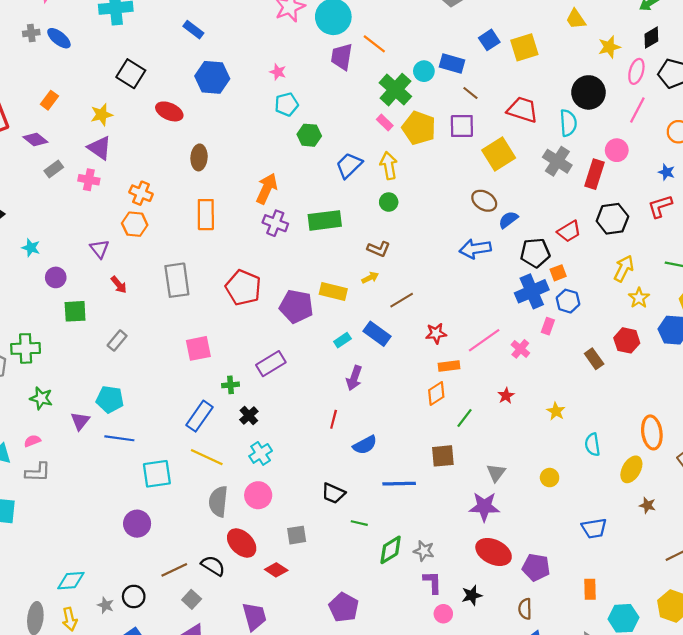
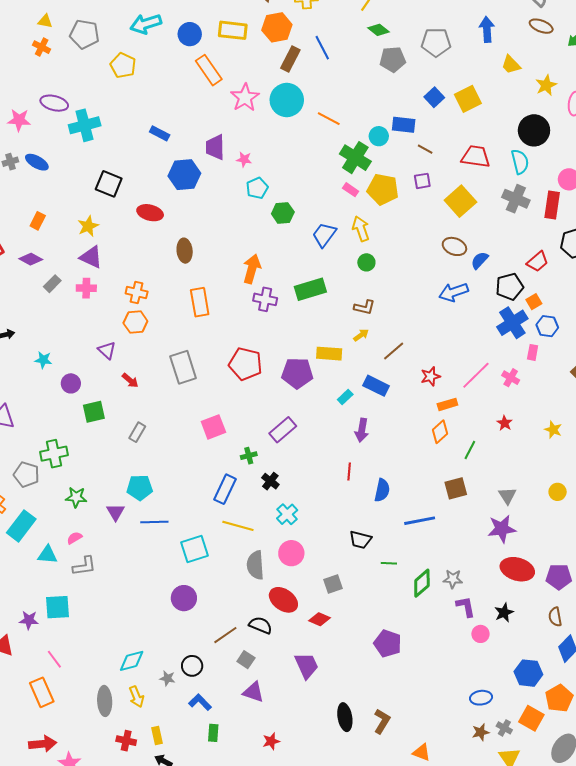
purple trapezoid: (342, 57) -> (215, 147), moved
purple square: (462, 126) -> (422, 181), size x0.7
blue semicircle: (365, 445) -> (382, 490), turned -40

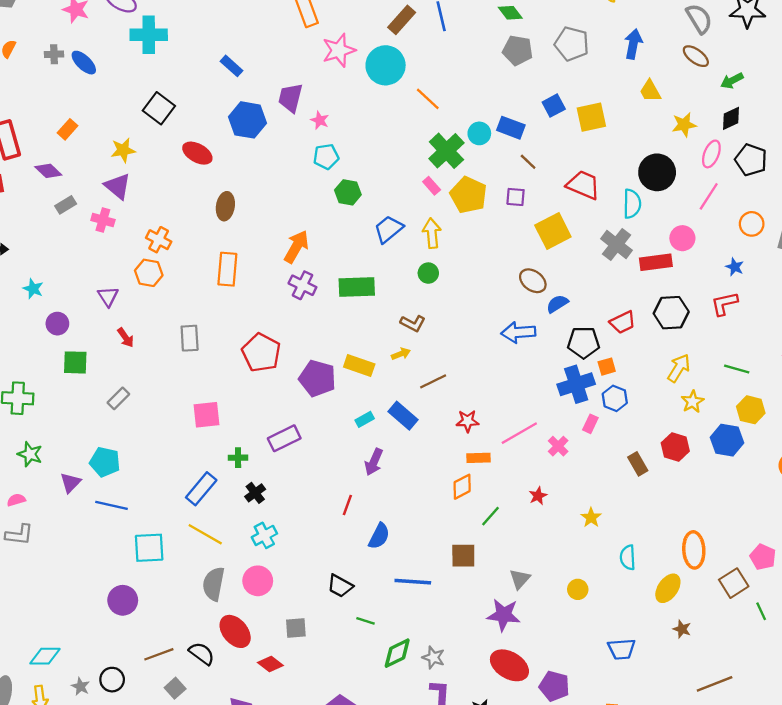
red rectangle: (552, 205) -> (656, 262), turned 60
gray rectangle: (183, 367) -> (190, 338), size x0.7

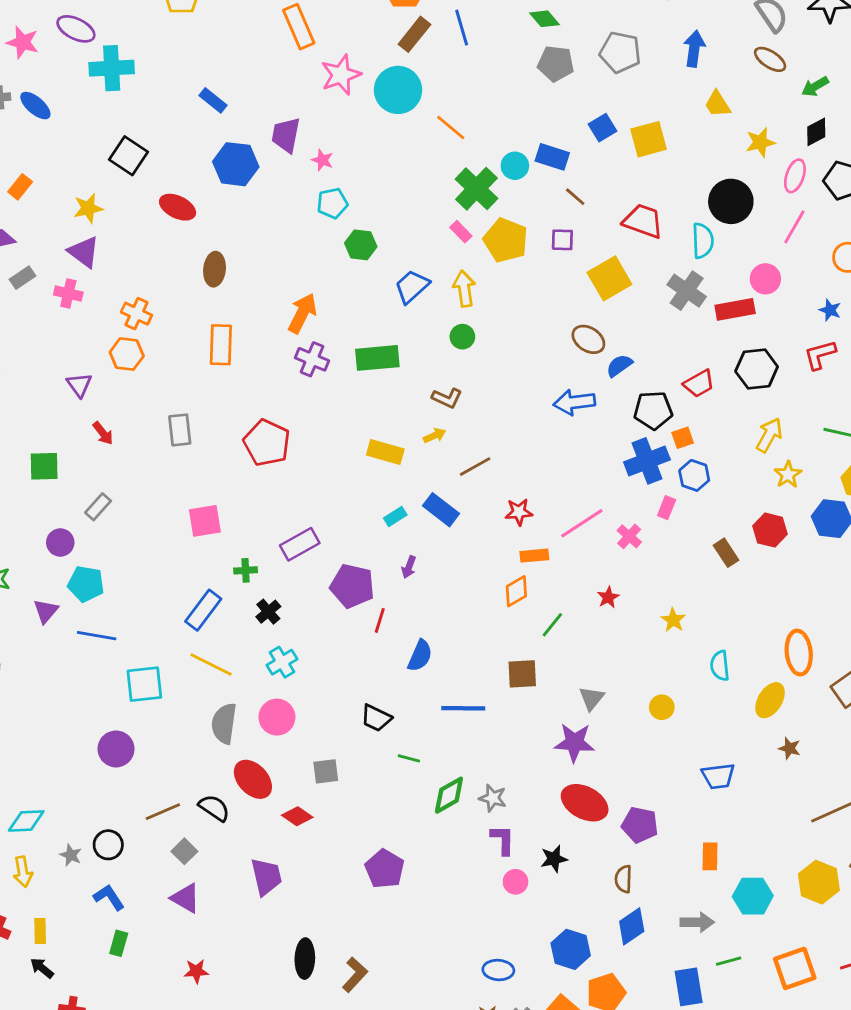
purple circle: (57, 324) -> (60, 542), moved
purple pentagon: (317, 378) -> (352, 586), moved
purple arrow: (374, 462) -> (409, 567), size x0.7

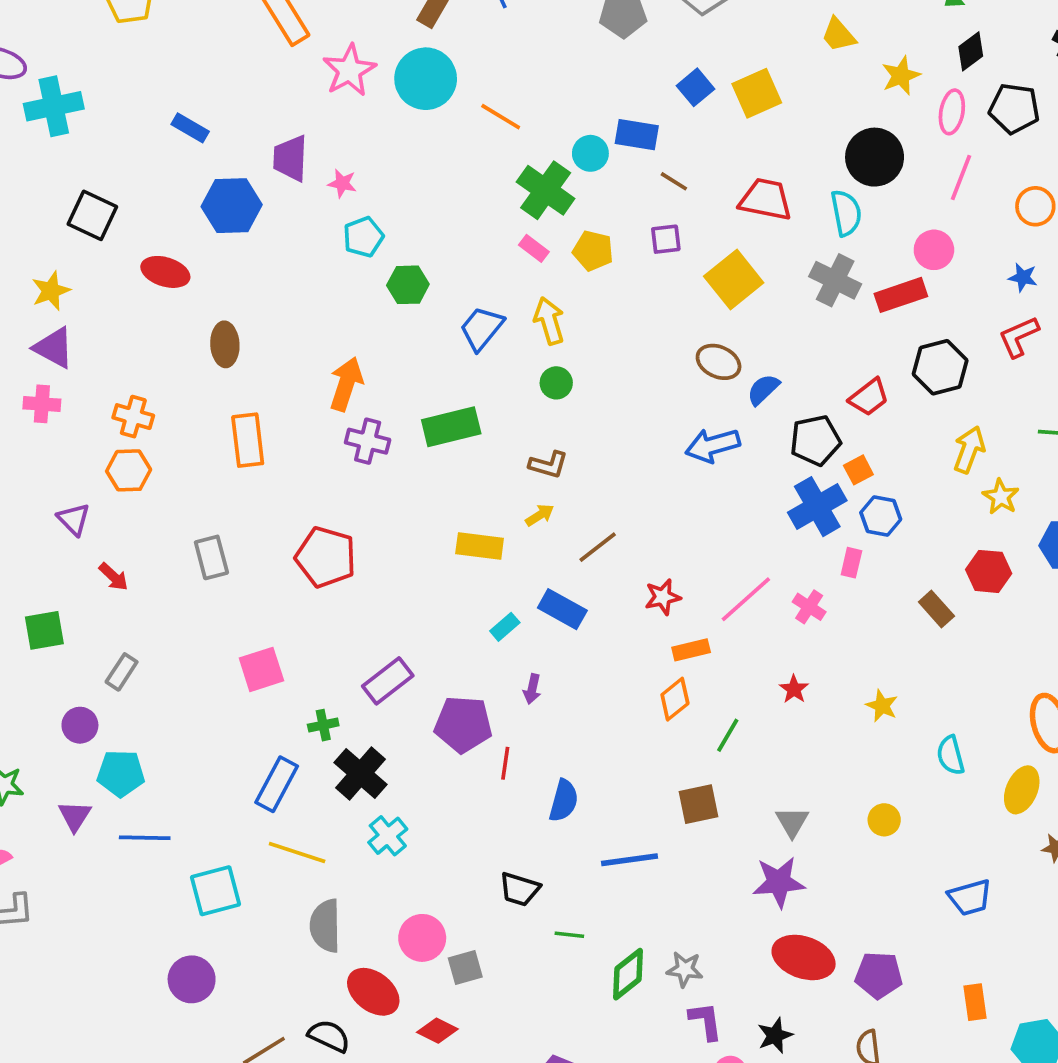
yellow pentagon: (506, 240) -> (593, 251), size x0.7
black cross: (268, 612) -> (360, 774), size x1.6
pink circle: (277, 717) -> (422, 938), moved

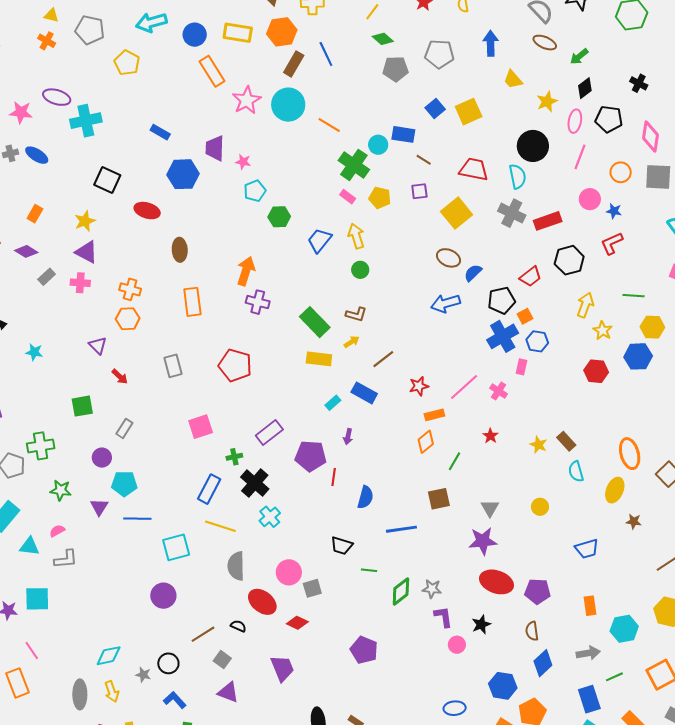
pink circle: (934, 250) -> (590, 199), moved
green rectangle: (451, 427) -> (315, 322), moved, turned 60
brown rectangle: (936, 609) -> (566, 441), moved
black semicircle: (329, 1036) -> (238, 626), size x0.7

